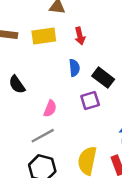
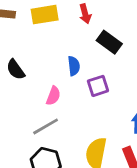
blue semicircle: (74, 68) -> (74, 66), moved
black rectangle: (103, 78) -> (109, 42), moved

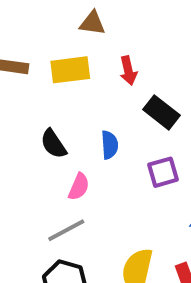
black semicircle: (16, 70) -> (53, 144), moved
purple square: (98, 86) -> (163, 172), moved

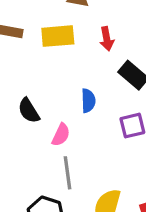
black semicircle: (53, 144) -> (29, 111), moved
gray line: (66, 230) -> (67, 173), moved, turned -72

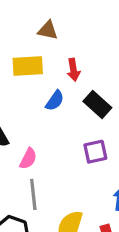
blue semicircle: (88, 101) -> (55, 101), moved, turned 35

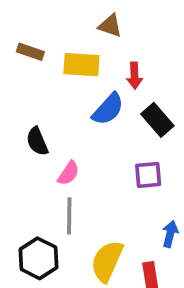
blue semicircle: (55, 101) -> (108, 109), size x1.4

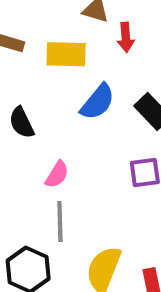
red arrow: (134, 76) -> (126, 37), moved
black semicircle: (37, 141) -> (22, 123), moved

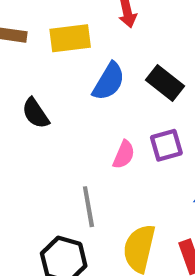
pink semicircle: (57, 174) -> (124, 155), moved

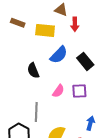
black semicircle: (36, 113) -> (33, 70), moved

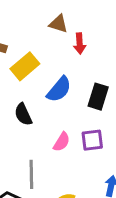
yellow rectangle: (45, 30) -> (25, 66), moved, turned -42
black rectangle: (85, 61) -> (98, 97), turned 60

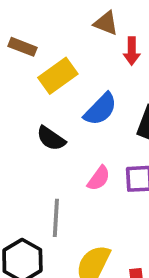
black semicircle: (23, 114) -> (51, 138), turned -35

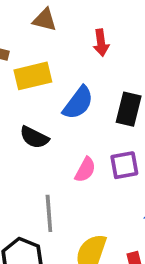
brown triangle: (106, 23) -> (45, 20), moved
yellow rectangle: (58, 76) -> (33, 76), turned 30

